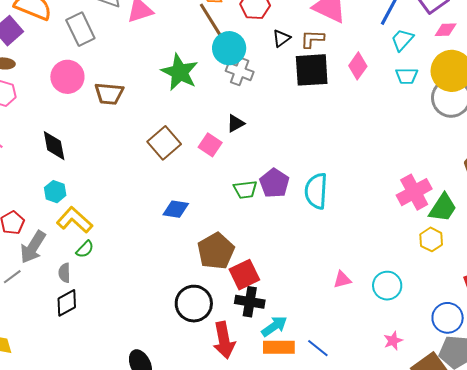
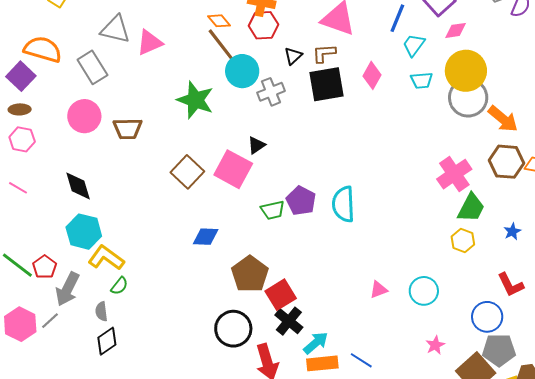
gray cross: (240, 71) -> (271, 92), moved, turned -36
pink square: (210, 145) -> (233, 169), size x1.6
cyan hexagon: (55, 192) -> (84, 232), size x1.6
pink cross: (414, 192) -> (454, 174), moved
black cross: (250, 302) -> (289, 321), turned 36

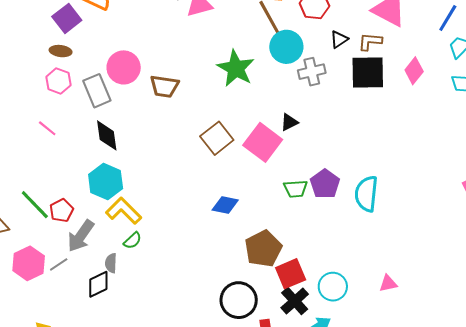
gray rectangle: (92, 67) -> (97, 91), moved
cyan circle: (424, 291) -> (333, 287), moved
black diamond: (107, 341) -> (98, 284), moved

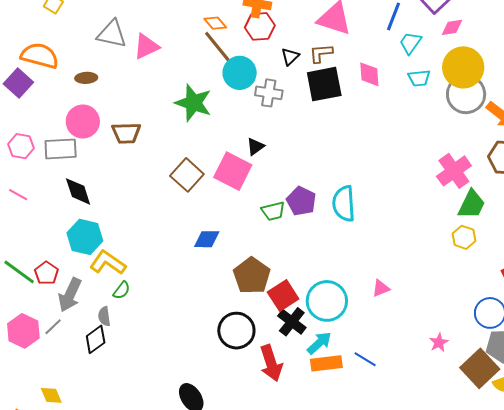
brown ellipse: (61, 51) -> (86, 78), moved
pink diamond: (414, 71) -> (369, 74), turned -32
gray cross: (312, 72) -> (269, 93), turned 32
gray rectangle: (97, 91) -> (61, 149), turned -60
cyan circle: (333, 287) -> (327, 301), size x1.4

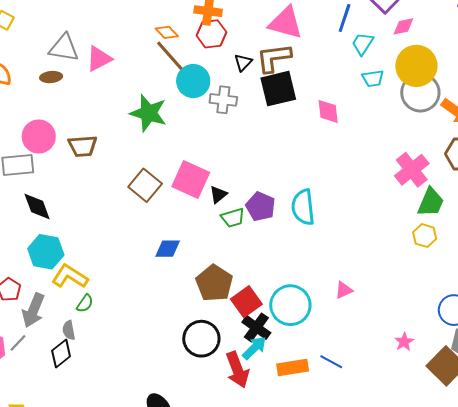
brown L-shape: (321, 53) -> (274, 58), size x1.5
pink diamond: (369, 74) -> (328, 111), moved
brown ellipse: (86, 78) -> (51, 77), moved
black triangle: (255, 147) -> (218, 195), moved
cyan arrow: (319, 343) -> (254, 348), moved

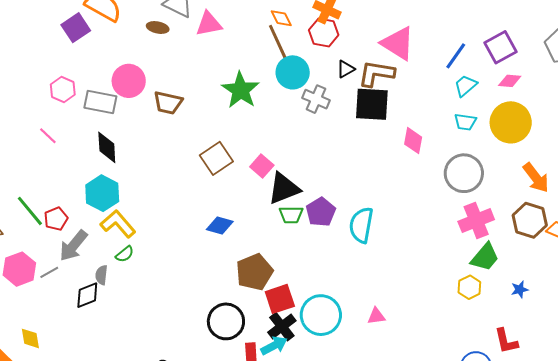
gray circle: (420, 93) -> (464, 173), moved
pink square: (191, 179) -> (262, 166), size x0.6
black triangle: (218, 195) -> (284, 188), size x1.8

